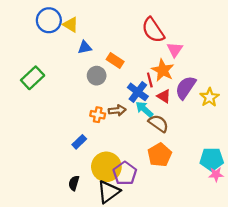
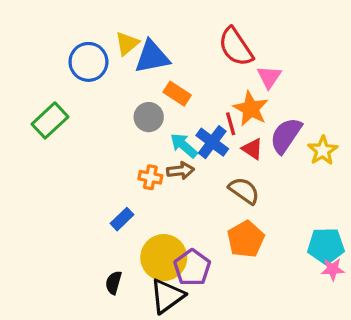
blue circle: (49, 20) -> (88, 62), moved
yellow triangle: (71, 25) -> (127, 43), moved, turned 49
blue triangle: (85, 47) -> (152, 57), moved, size x1.6
cyan arrow: (144, 109) -> (184, 146), moved

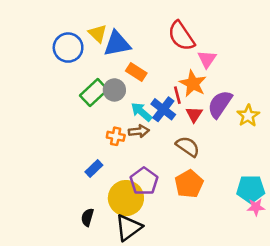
yellow triangle: (127, 43) -> (98, 33), turned -36
green rectangle: (50, 120) -> (94, 93), moved
red triangle: (252, 149) -> (194, 114), turned 30
purple pentagon: (192, 268) -> (144, 181), moved

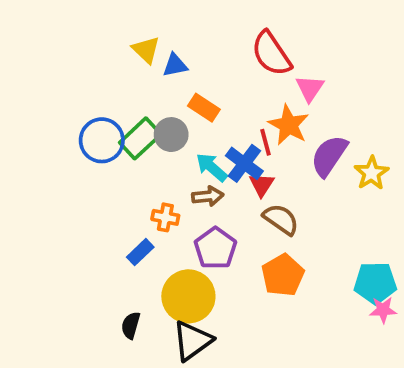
blue triangle: (117, 44) -> (175, 65), size x0.6
blue circle: (68, 48) -> (102, 140), moved
red triangle: (194, 114) -> (262, 185), moved
orange cross: (116, 136) -> (165, 217), moved
purple pentagon: (144, 181) -> (215, 248), moved

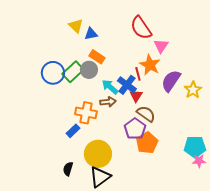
orange rectangle: (204, 108) -> (97, 57), moved
orange cross: (165, 217) -> (86, 113), size x1.5
purple pentagon: (215, 248) -> (135, 129), moved

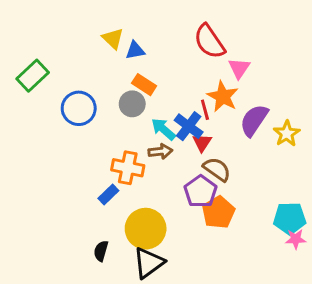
green rectangle: (73, 72) -> (33, 76), moved

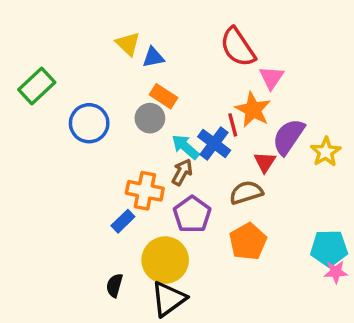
red triangle: (202, 142) -> (265, 162), moved
brown arrow: (160, 151) -> (182, 172), turned -55
brown semicircle: (217, 169) -> (246, 192), turned -52
purple pentagon: (201, 192) -> (192, 214), moved

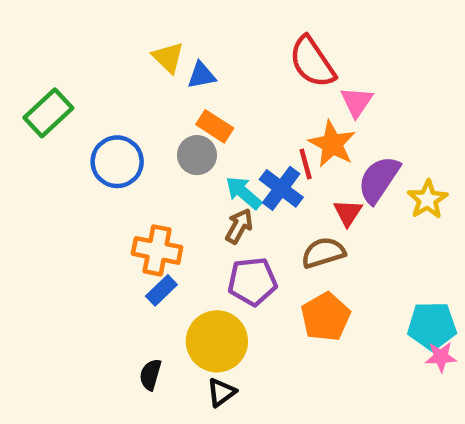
orange cross: (145, 191) -> (157, 250), moved
purple pentagon: (192, 214) -> (252, 281), turned 30
black triangle: (169, 299) -> (221, 392), size x0.6

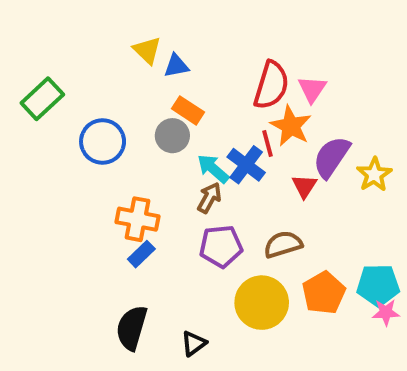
red semicircle: (312, 62) -> (271, 85), moved, turned -129
brown semicircle: (323, 253) -> (283, 244), moved
orange pentagon: (326, 317) -> (324, 293), moved
yellow circle: (217, 341) -> (262, 303), moved
black semicircle: (150, 375) -> (132, 328), size x1.6

